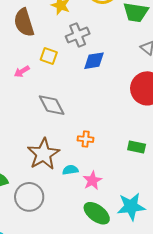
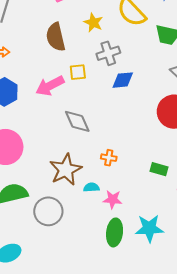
yellow square: (49, 56) -> (78, 72), turned -30
pink arrow: (22, 71) -> (50, 86), size x1.8
pink star: (92, 181) -> (113, 199), turned 30
green ellipse: (97, 213) -> (115, 232), turned 56

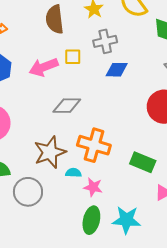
gray diamond: (77, 121) -> (67, 106), turned -72
orange cross: (109, 158) -> (94, 145), size x2.0
green rectangle: (159, 169) -> (143, 162), size x1.4

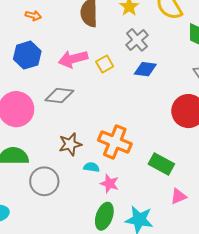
gray cross: (105, 41) -> (137, 40), turned -35
yellow square: (73, 57) -> (105, 64), moved, turned -36
gray diamond: (67, 106) -> (59, 95), moved
brown star: (50, 152) -> (70, 144), size x0.7

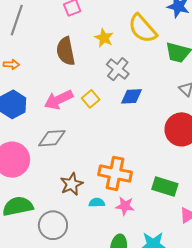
pink star: (110, 184) -> (125, 206), moved

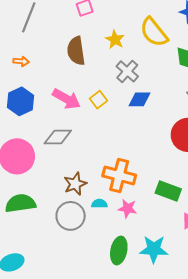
pink arrow: (59, 100) -> (66, 99), turned -128
gray circle: (53, 225) -> (71, 216), moved

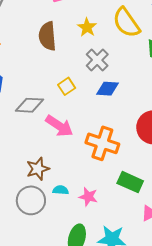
pink arrow: (66, 99) -> (59, 126), moved
gray diamond: (58, 137) -> (29, 105), moved
orange cross: (119, 175) -> (102, 143), moved

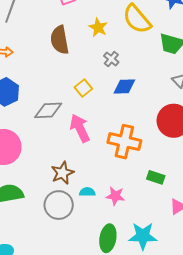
gray cross: (97, 60) -> (111, 59), size x0.7
pink arrow: (59, 126) -> (80, 128), turned -144
green rectangle: (130, 182) -> (156, 177), size x0.7

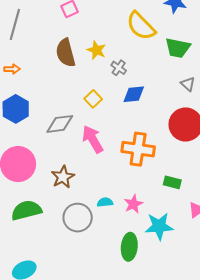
yellow star: (98, 27) -> (96, 50), moved
brown star: (62, 173) -> (63, 177), moved
pink star: (115, 196) -> (133, 204), turned -30
cyan star: (143, 236) -> (159, 226), moved

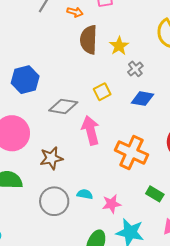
orange arrow: (12, 69) -> (75, 12), moved

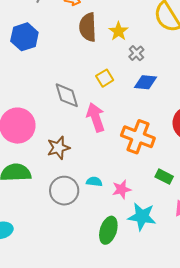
blue hexagon: (25, 80) -> (24, 37), moved
gray diamond: (63, 106) -> (67, 95), turned 68

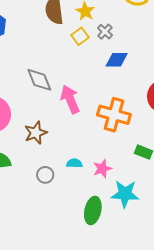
yellow square: (105, 78) -> (80, 36), moved
gray circle: (64, 191) -> (45, 175), size x0.6

